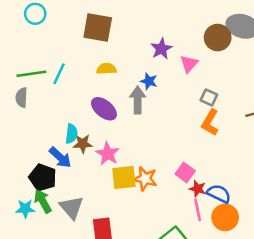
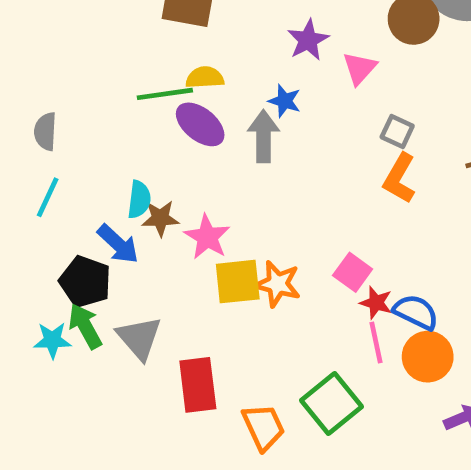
green line: (31, 74) -> (165, 94), moved
cyan line: (59, 74) -> (48, 197), moved
purple ellipse: (104, 109) -> (200, 124), moved

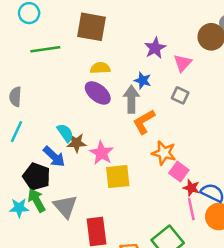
green line: (165, 94) -> (45, 49), moved
gray square: (397, 131) -> (180, 95), moved
orange L-shape: (399, 178) -> (144, 122), moved, turned 30
cyan semicircle: (139, 199) -> (65, 133), turned -42
orange star: (278, 284) -> (164, 153), moved

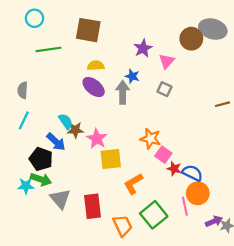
orange L-shape: (144, 122) -> (133, 184), moved
green arrow: (37, 200) -> (41, 179), turned 138
gray triangle: (65, 207) -> (60, 199), moved
pink line: (191, 209) -> (185, 206), moved

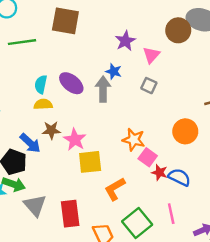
yellow semicircle: (96, 66) -> (43, 104), moved
cyan semicircle: (66, 121) -> (41, 84), moved, turned -133
orange circle: (198, 193) -> (185, 131), moved

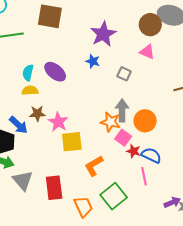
purple star: (125, 41) -> (103, 34), size x1.4
pink triangle: (151, 55) -> (147, 52), moved, turned -49
gray arrow: (103, 89) -> (122, 110), moved
orange circle: (185, 131) -> (145, 121), moved
pink line: (171, 214) -> (144, 176), moved

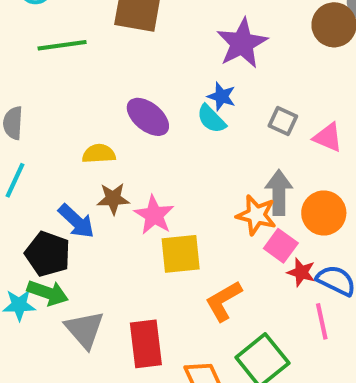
pink triangle: (147, 52) -> (328, 137), moved
cyan semicircle: (28, 73) -> (211, 119), moved, turned -56

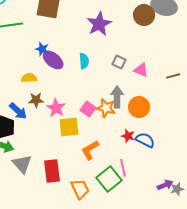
blue star: (222, 96) -> (42, 49), moved
cyan semicircle: (211, 119) -> (84, 61), turned -140
pink square: (281, 246) -> (88, 109), moved
pink line: (322, 321) -> (123, 168), moved

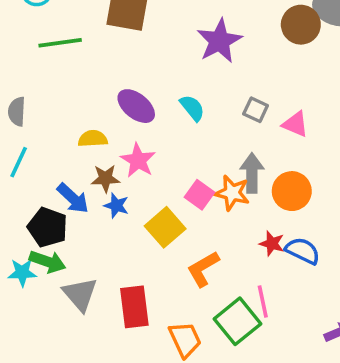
blue star: (42, 49) -> (116, 206), moved
cyan semicircle: (84, 61) -> (192, 108), turned -35
pink star: (56, 108) -> (138, 160), moved
yellow square: (69, 127) -> (165, 227), turned -35

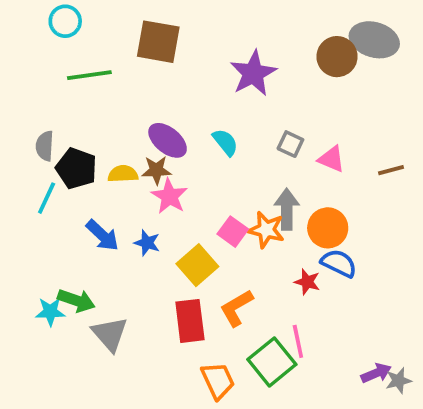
brown star: (105, 178) -> (156, 170), moved
black pentagon: (48, 227) -> (76, 168), moved
blue semicircle: (303, 251) -> (339, 263), moved
red rectangle: (134, 307) -> (190, 321), moved

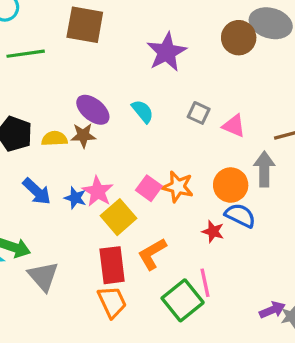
pink star: (169, 196) -> (98, 191), moved
gray arrow: (287, 209) -> (264, 169), moved
orange trapezoid: (218, 381) -> (112, 302), moved

